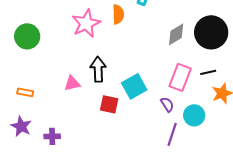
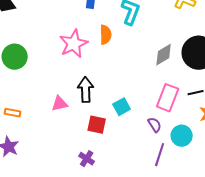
cyan square: (134, 86) -> (122, 107), size x0.7
purple cross: (52, 136) -> (87, 159), moved, turned 35

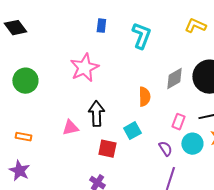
orange semicircle: (106, 35) -> (144, 97), moved
pink rectangle: (168, 98) -> (178, 122), size x0.6
cyan circle: (182, 136) -> (192, 144), moved

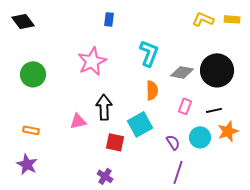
cyan L-shape: (141, 36) -> (149, 53), moved
gray diamond: (174, 79) -> (182, 72), turned 40
pink rectangle: (178, 122) -> (185, 106), moved
cyan square: (132, 131) -> (140, 124), size x1.4

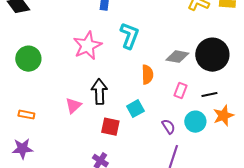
cyan L-shape: (149, 53) -> (129, 36), moved
pink triangle: (78, 121) -> (73, 106), turned -30
cyan square: (140, 124) -> (135, 109), size x0.7
purple star: (27, 164) -> (22, 149), turned -30

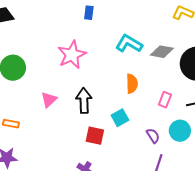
cyan L-shape: (129, 36) -> (129, 44), moved, turned -80
gray diamond: (177, 57) -> (162, 52), moved
pink triangle: (73, 106) -> (49, 100), moved

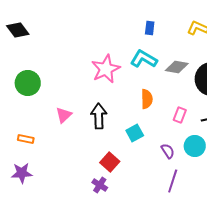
blue rectangle: (89, 13) -> (150, 28), moved
pink star: (72, 55) -> (106, 69), moved
red square: (95, 136) -> (110, 162), moved, turned 30

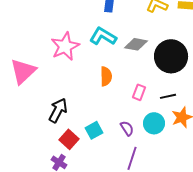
pink triangle: (64, 115) -> (23, 71), moved, size x1.6
black arrow: (99, 116) -> (58, 110), moved, turned 30
cyan square: (135, 133) -> (94, 130), moved

